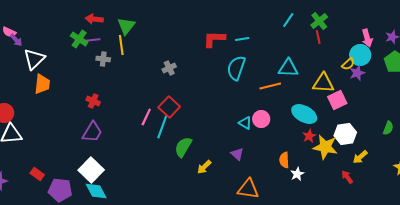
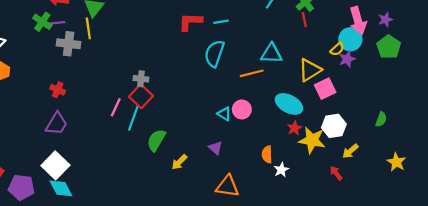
pink arrow: (367, 38) -> (358, 21), size x1.4
gray cross: (103, 59) -> (69, 44), size x1.5
gray cross: (169, 68) -> (141, 79), moved, turned 32
yellow triangle: (323, 83) -> (310, 70), turned -35

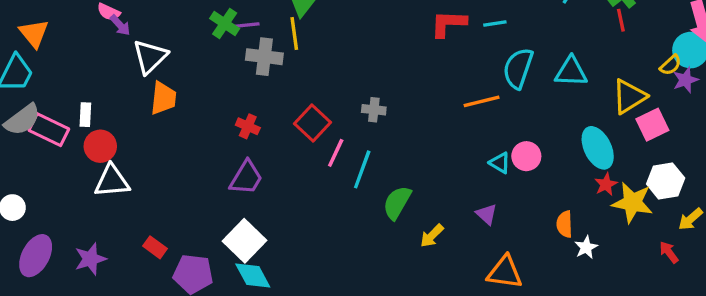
cyan semicircle: (214, 54) -> (518, 68), moved
orange line: (252, 73) -> (482, 101), moved
red square: (141, 96) -> (312, 123), moved
cyan ellipse: (289, 104) -> (598, 148), turned 36

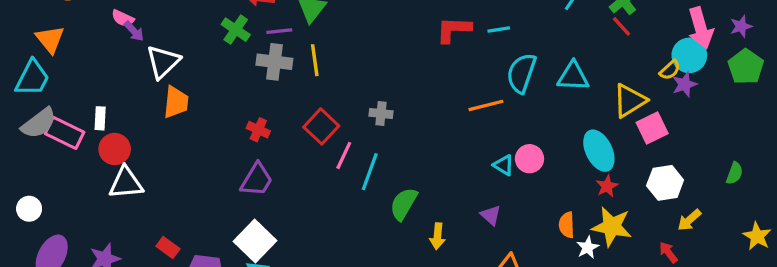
red line: (621, 20) -> (622, 26), turned -30
purple line: (246, 25) -> (279, 31), moved
yellow line: (294, 33) -> (315, 60), moved
yellow star: (632, 203) -> (612, 226), moved
yellow arrow: (432, 236) -> (437, 236), turned -40

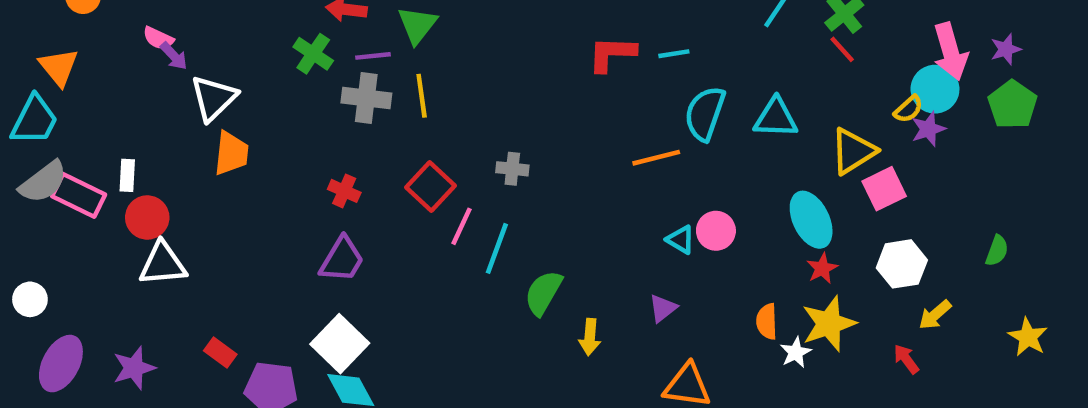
purple triangle: (491, 215) -> (663, 308), turned 40
yellow star: (612, 226) -> (829, 324), turned -30

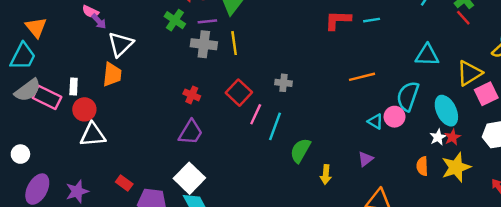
cyan semicircle: (705, 113) -> (408, 96), moved
orange trapezoid: (231, 153) -> (112, 74), moved
white star: (796, 352) -> (438, 137), moved

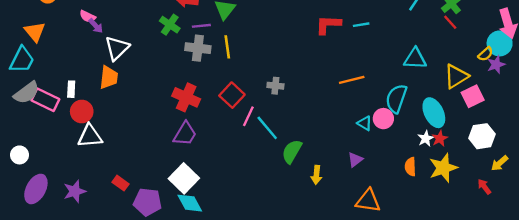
red cross: (192, 95) -> (186, 97), size x1.6
cyan line: (275, 126) -> (267, 128), turned -60

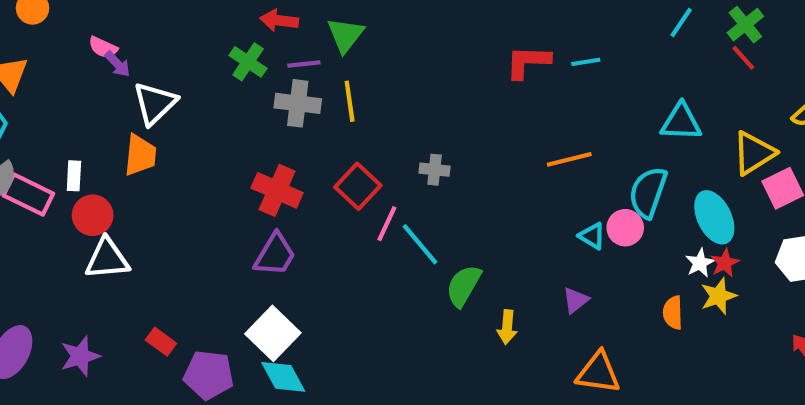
yellow star: (443, 168) -> (718, 296), moved, size x0.7

